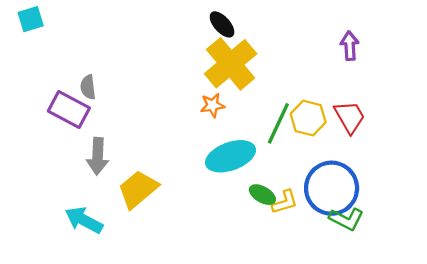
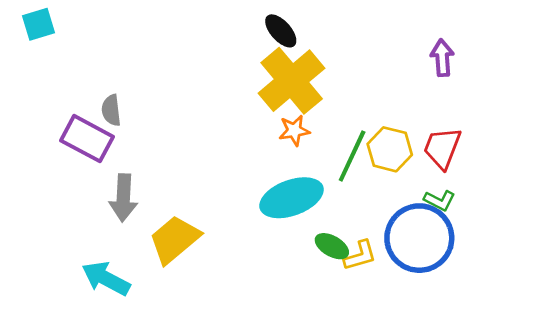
orange star: (212, 105) -> (294, 130), moved
red trapezoid: (350, 117) -> (442, 148), turned -129
green L-shape: (346, 219) -> (440, 200), moved, size x0.7

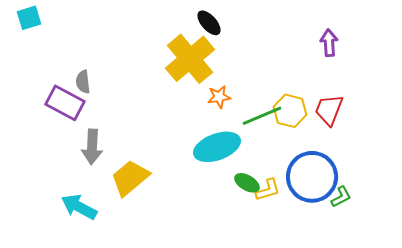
yellow cross: (292, 81) -> (190, 59), moved
green line: (352, 156) -> (262, 116), turned 42
green L-shape: (440, 200) -> (341, 197), moved, turned -55

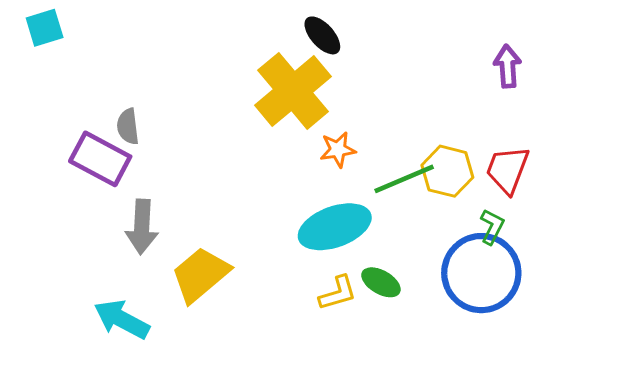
yellow L-shape: (268, 190) -> (338, 293), moved
green L-shape: (341, 197) -> (492, 227), moved, turned -35

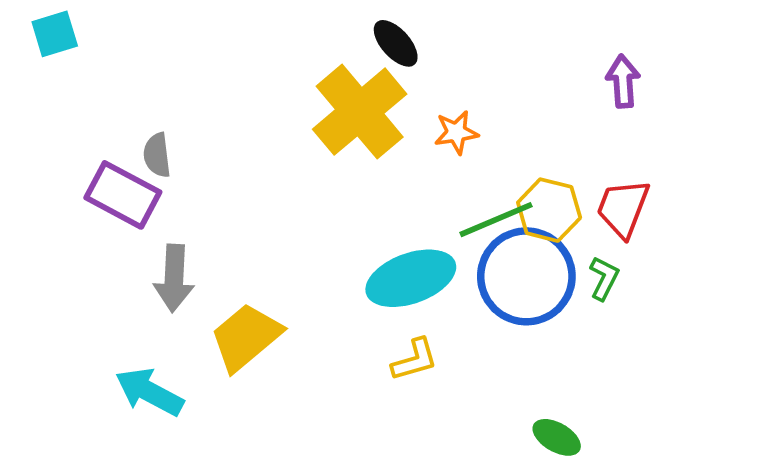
orange star: (338, 150) -> (456, 132), moved
blue circle: (481, 273) -> (526, 276), moved
green ellipse: (381, 282) -> (557, 437), moved

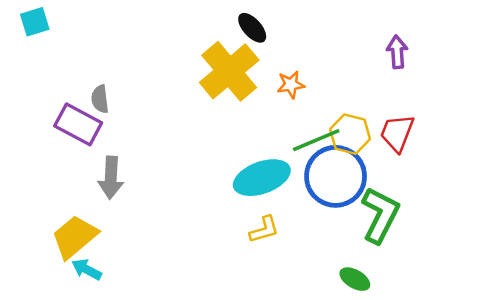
green L-shape: (604, 278) -> (380, 215), moved, size x2.0
yellow trapezoid: (246, 337) -> (75, 237), moved
cyan arrow: (149, 392) -> (87, 269), moved, size x0.7

